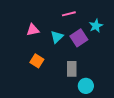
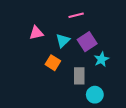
cyan star: (96, 26) -> (101, 59), moved
orange square: (37, 61) -> (53, 63), moved

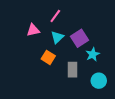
pink line: (76, 15) -> (55, 16), moved, turned -40
cyan circle: (95, 95) -> (99, 81), moved

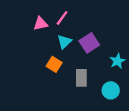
pink triangle: (33, 30) -> (41, 24), moved
cyan star: (93, 54) -> (117, 61), moved

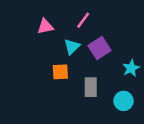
pink line: (62, 18) -> (83, 20), moved
orange square: (54, 64) -> (60, 72), turned -35

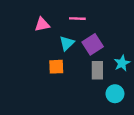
pink line: (83, 20) -> (77, 19), turned 56
gray rectangle: (91, 87) -> (97, 70), moved

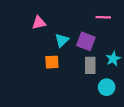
pink line: (77, 19) -> (103, 17), moved
purple square: (93, 44) -> (86, 41), turned -36

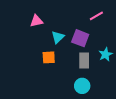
pink line: (103, 17) -> (96, 16), turned -32
cyan circle: (107, 87) -> (82, 86), moved

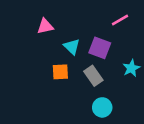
cyan triangle: (58, 37) -> (72, 47), turned -32
gray rectangle: (84, 61) -> (93, 76), moved, turned -35

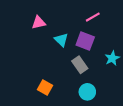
pink line: (120, 20) -> (93, 17), moved
orange square: (60, 72) -> (45, 88), moved, turned 32

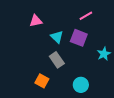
gray rectangle: (80, 65) -> (57, 60), moved

